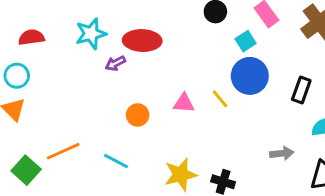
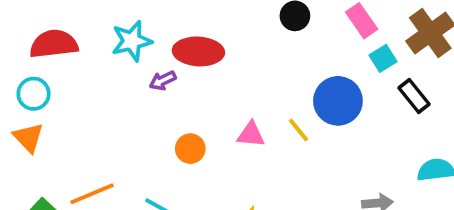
red semicircle: (31, 37) -> (54, 44), size x1.4
cyan square: (246, 41) -> (383, 58), moved
black rectangle: (301, 90) -> (414, 96), moved, turned -60

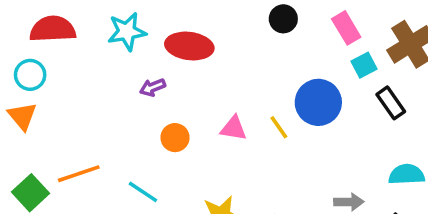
purple arrow: (163, 81) -> (153, 87), moved

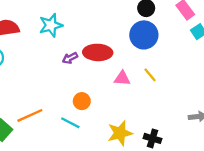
red ellipse: (189, 46) -> (98, 52), moved
blue circle: (318, 102) -> (144, 35), moved
orange circle: (175, 138) -> (82, 101), moved

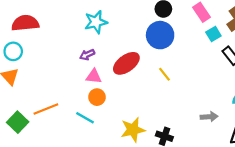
cyan star: (51, 25) -> (96, 22), moved
red ellipse: (98, 52) -> (126, 63), moved, turned -40
pink triangle: (122, 78) -> (94, 76), moved

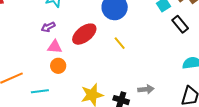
gray arrow: (209, 117) -> (146, 89), moved
cyan line: (85, 118) -> (40, 91), moved, turned -36

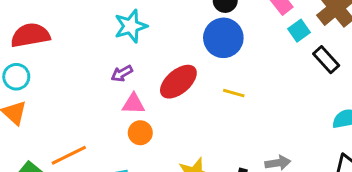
yellow line: (120, 43) -> (234, 93), turned -32

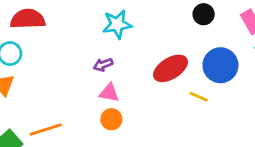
blue circle: (223, 38) -> (220, 65), moved
red ellipse: (178, 82) -> (170, 68), moved

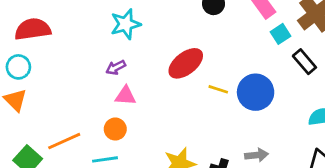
blue circle: (220, 65) -> (256, 92), moved
orange circle: (111, 119) -> (115, 129), moved

